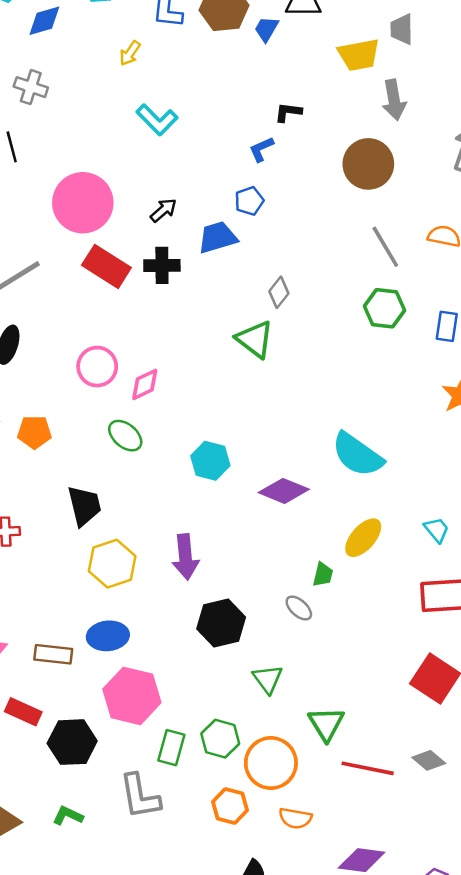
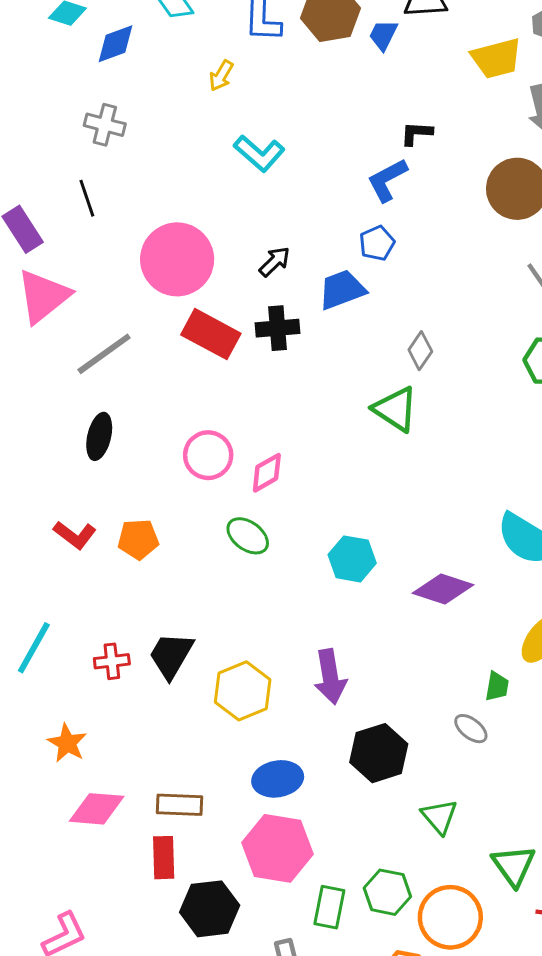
blue L-shape: (261, 149) -> (387, 180), size x1.4
black trapezoid: (84, 506) -> (171, 655), moved, turned -132
blue ellipse: (108, 636) -> (278, 779), moved
red rectangle: (23, 712) -> (164, 858), moved, turned 68

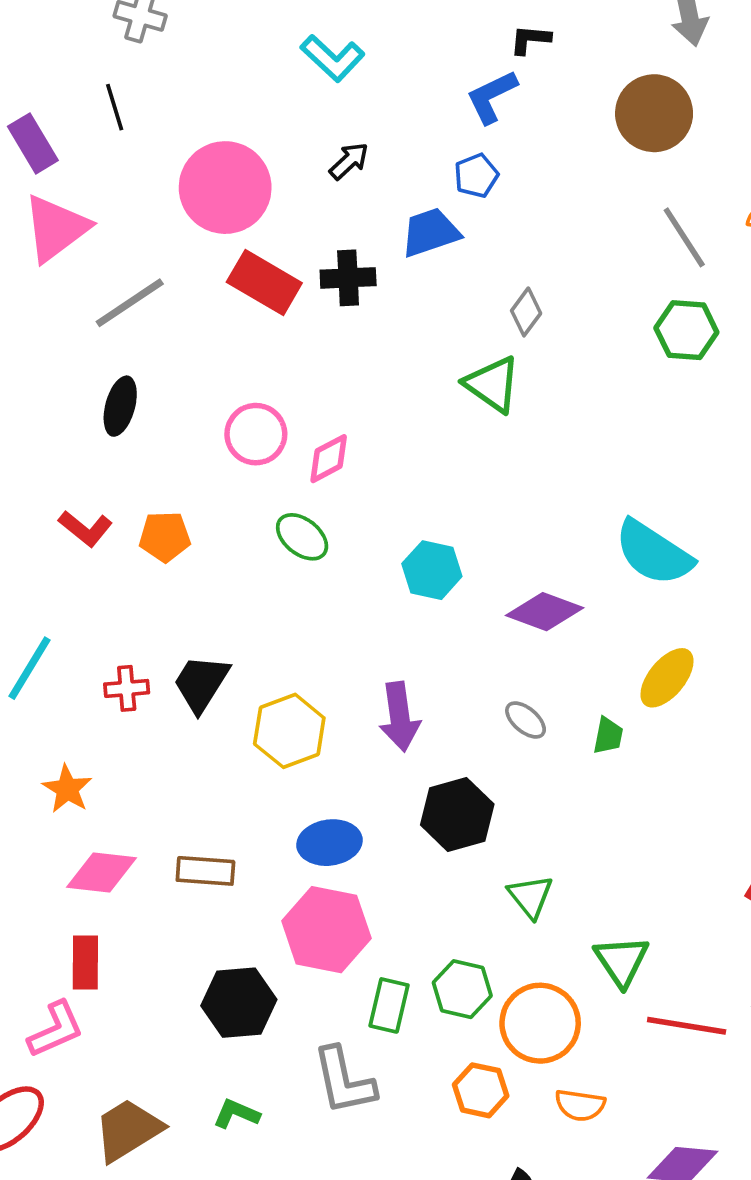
black arrow: (275, 262) -> (349, 161), moved
gray ellipse: (471, 729) -> (526, 720), moved
red rectangle: (164, 858) -> (85, 962), moved

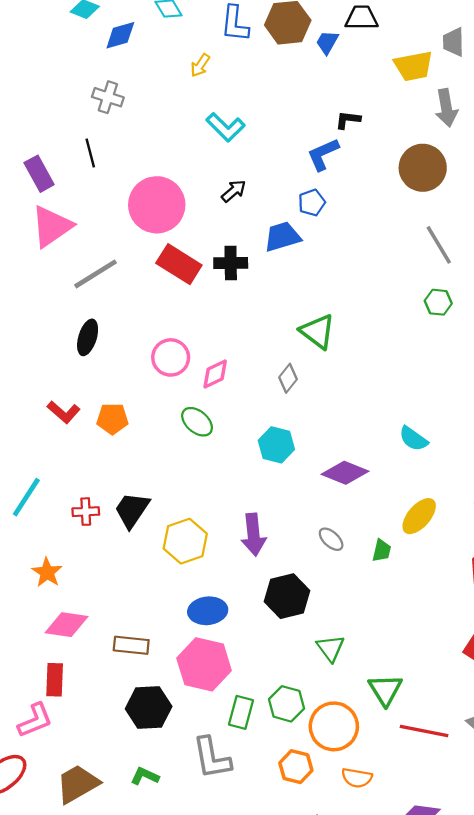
gray diamond: (526, 312) -> (288, 378), moved
green hexagon: (686, 330) -> (438, 302), size x0.7
cyan semicircle: (654, 553) -> (413, 439), size x0.6
brown rectangle: (205, 871) -> (131, 645), moved

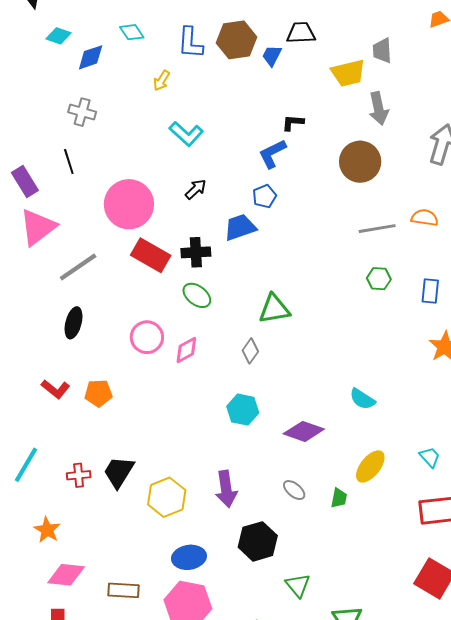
gray line: (439, 245) -> (377, 229), turned -66
green triangle: (317, 332) -> (274, 309), turned -44
green ellipse: (197, 422) -> (197, 295), moved

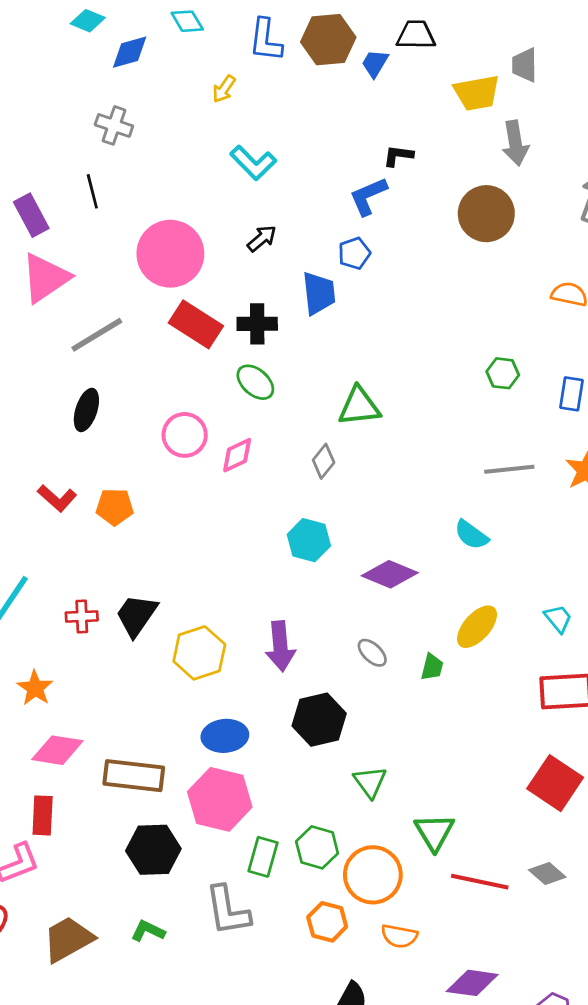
blue trapezoid: (240, 227) -> (319, 293), turned 100
gray line: (377, 229) -> (509, 469), moved
brown rectangle: (123, 590) -> (134, 776), size x1.4

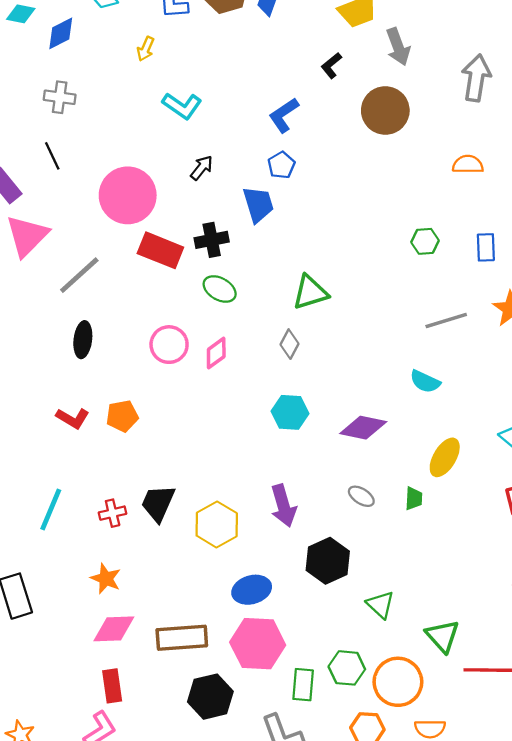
black L-shape: (398, 156) -> (331, 66), moved, turned -36
orange star: (35, 688) -> (106, 579), moved

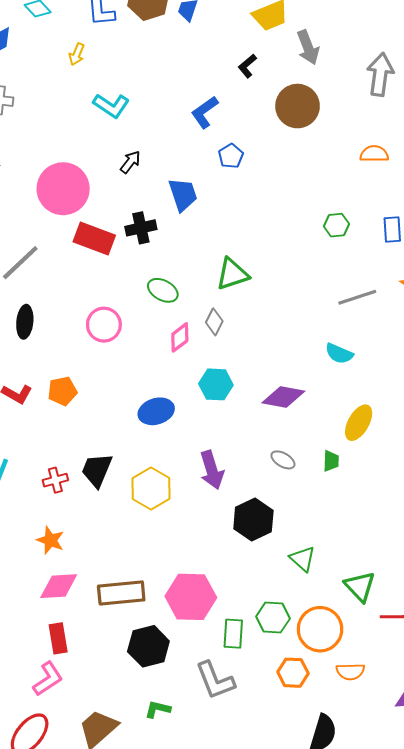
blue pentagon: (281, 165) -> (231, 156), moved
green ellipse: (220, 289) -> (163, 290), moved
pink diamond: (216, 353) -> (180, 337), moved
blue ellipse: (252, 590) -> (156, 411), moved

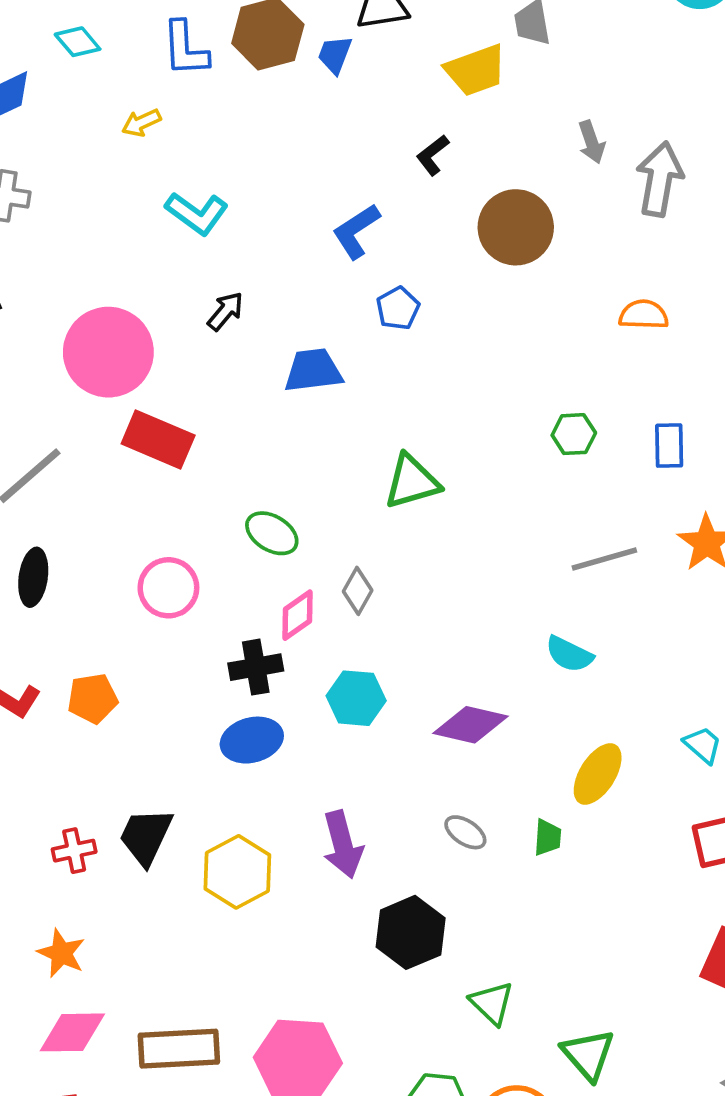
gray arrow: (308, 47) -> (592, 142), moved, size x0.7
yellow arrow: (77, 54) -> (141, 123), turned 40
blue trapezoid: (183, 194) -> (313, 371), turned -81
black cross: (141, 228) -> (256, 667), moved
green triangle: (232, 274) -> (412, 482), moved

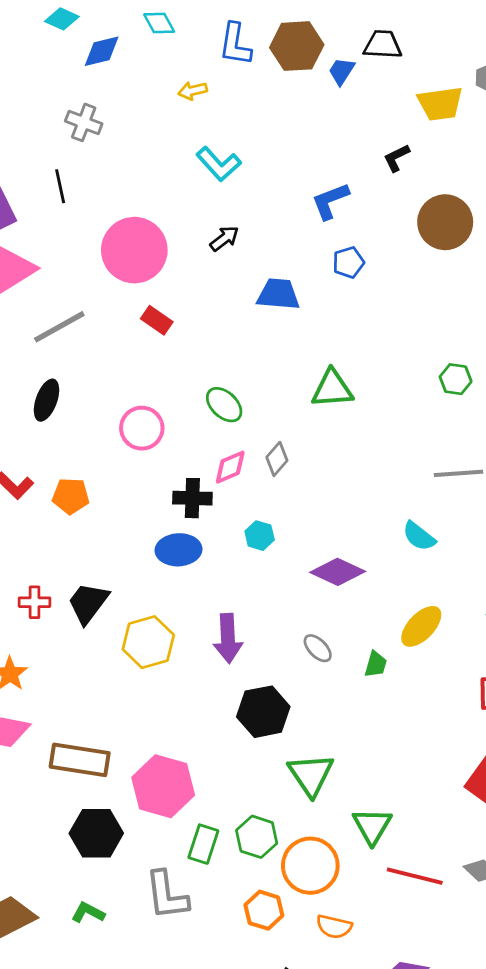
red rectangle: (158, 439) -> (157, 320), size x0.6
cyan hexagon: (356, 698) -> (260, 536), size x0.7
green triangle: (492, 1003) -> (311, 775), size x1.4

